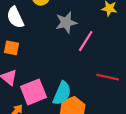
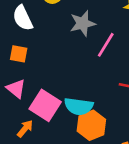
pink square: (33, 92) -> (45, 105), turned -35
cyan semicircle: (62, 93) -> (79, 106), turned 75

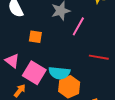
orange square: (19, 54) -> (35, 37), moved

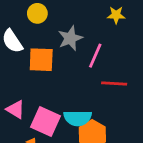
orange square: (35, 37) -> (41, 60), moved, size x1.5
red line: (99, 57) -> (114, 83), moved

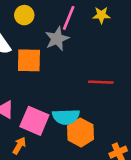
pink line: (95, 56) -> (69, 18), moved

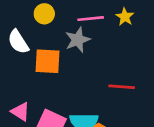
yellow star: (101, 15) -> (125, 17), turned 30
pink line: (69, 18) -> (91, 19), turned 60

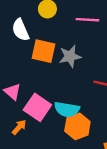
gray star: (78, 40) -> (70, 56), moved

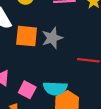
pink square: (37, 107) -> (27, 90), size x0.7

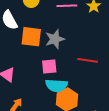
pink square: (27, 90) -> (49, 67), moved, turned -35

